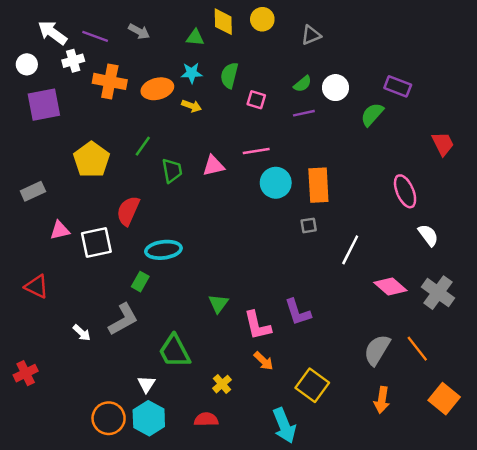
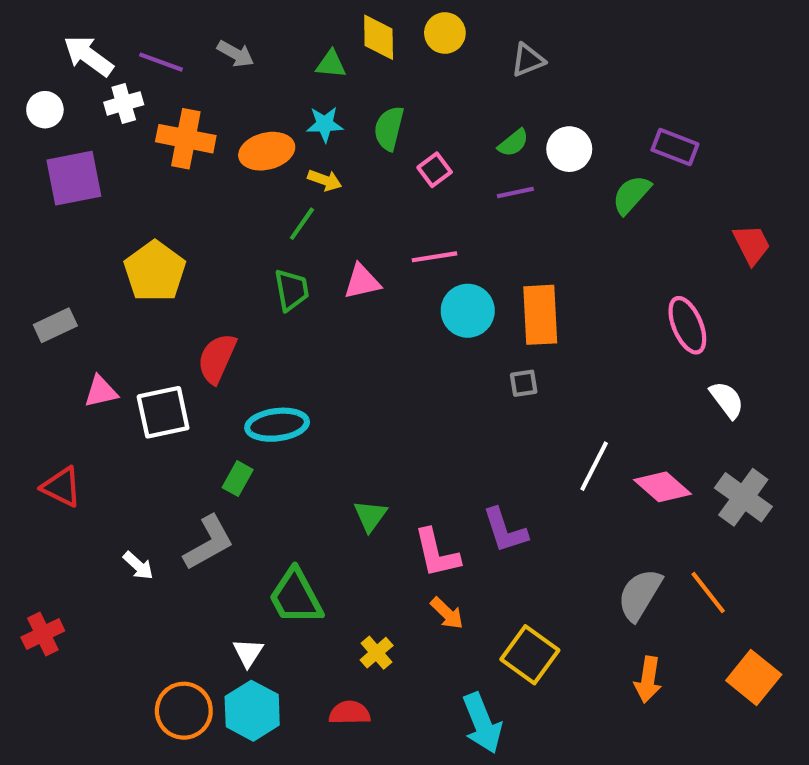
pink square: (256, 100) -> (435, 170), turned 36
green line: (143, 146) -> (302, 224), moved
white line: (350, 250) -> (594, 466), moved

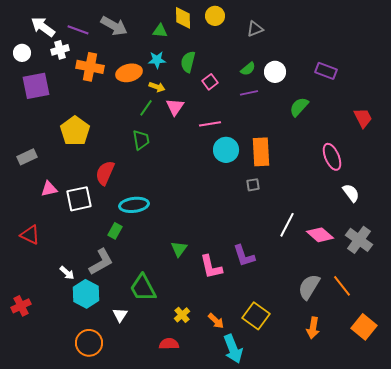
gray arrow: (236, 54) -> (114, 26), size x1.5
green semicircle: (631, 195) -> (299, 107), moved
pink triangle: (362, 282) -> (175, 107), moved, turned -42
orange arrow: (447, 613) -> (216, 321), moved
cyan hexagon: (252, 711) -> (86, 294), moved

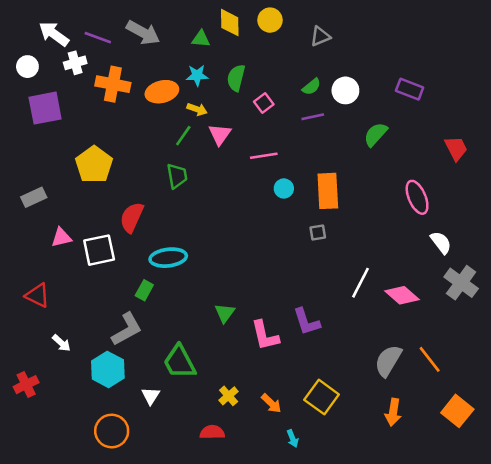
cyan circle: (226, 150) -> (284, 188), size x0.6
gray cross: (359, 240) -> (461, 283), moved
white arrow: (67, 273) -> (61, 343), moved
cyan arrow: (233, 349) -> (293, 439), size x0.5

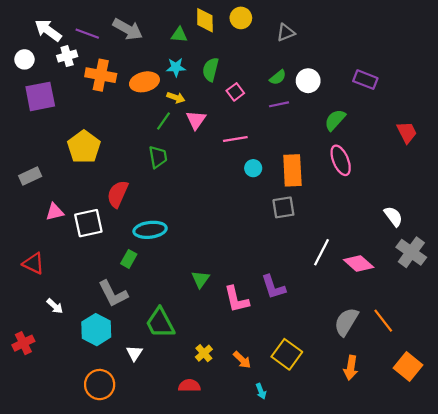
pink ellipse: (417, 197) -> (341, 160), moved
gray square: (318, 232) -> (283, 207), size x1.5
gray L-shape: (127, 329) -> (113, 294), turned 92

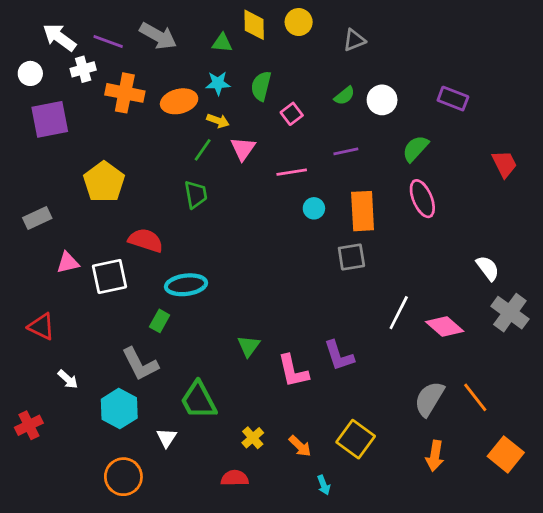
purple line: (279, 104) -> (346, 151), moved
red semicircle: (118, 194) -> (146, 240), turned 84

